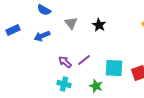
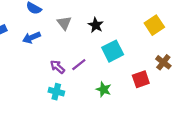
cyan square: (114, 68) -> (113, 51), moved, turned -30
green star: (96, 86) -> (104, 89), moved

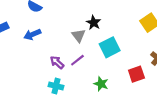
gray triangle: (64, 23) -> (79, 36), moved

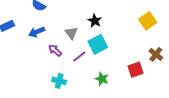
gray triangle: (79, 36) -> (71, 33), moved
cyan square: (110, 47) -> (98, 44), moved
purple arrow: (57, 62) -> (55, 50), moved

